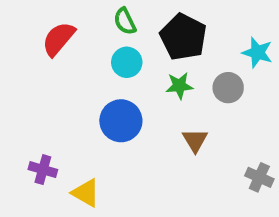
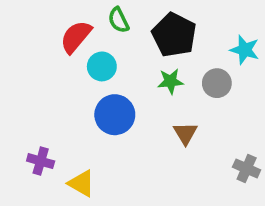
red semicircle: (58, 39) -> (76, 37), moved
cyan circle: (127, 62) -> (102, 66), moved

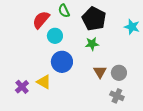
gray circle: (217, 83) -> (119, 73), moved
purple cross: (41, 161) -> (22, 87), turned 32
gray cross: (247, 168) -> (117, 96), moved
yellow triangle: (81, 183) -> (44, 82), moved

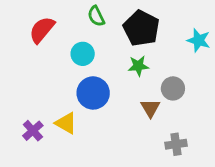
red semicircle: (41, 20) -> (42, 30), moved
gray circle: (119, 73) -> (173, 88), moved
gray cross: (117, 96) -> (176, 144), turned -32

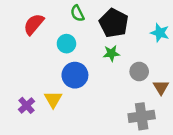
brown triangle: (150, 108) -> (161, 87), moved
yellow triangle: (66, 123) -> (53, 99), turned 30
gray cross: (176, 144) -> (142, 116), size x1.5

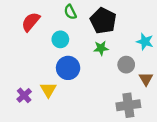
cyan star: (160, 33) -> (145, 42), moved

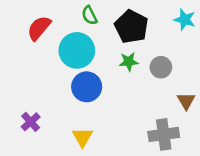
cyan circle: (60, 39) -> (77, 50), size x1.6
cyan star: (145, 42) -> (185, 20), moved
gray circle: (126, 65) -> (161, 67), moved
yellow triangle: (48, 90) -> (82, 137), moved

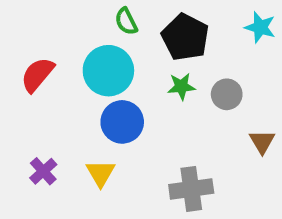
red semicircle: (39, 28) -> (37, 75), moved
gray cross: (164, 134) -> (191, 189), moved
yellow triangle: (82, 137) -> (101, 173), moved

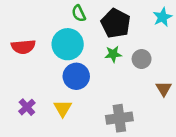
cyan star: (260, 27) -> (163, 17), turned 30
red semicircle: (37, 75) -> (23, 47), turned -135

